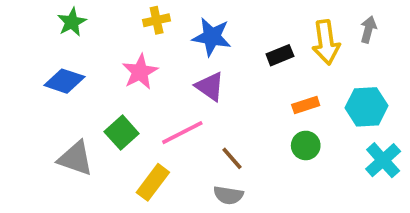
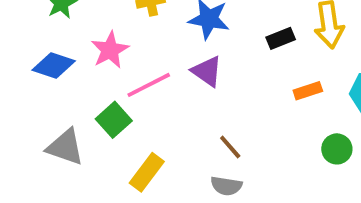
pink star: (140, 72) -> (110, 50), moved
pink line: (182, 133) -> (149, 85), moved
green circle: (306, 145) -> (337, 149), moved

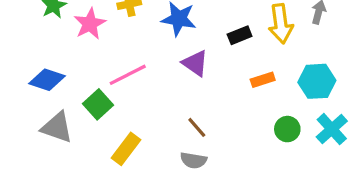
pink star: (110, 50) -> (90, 24), moved
blue diamond: (54, 66) -> (47, 80), moved
purple triangle: (207, 71) -> (195, 63), moved

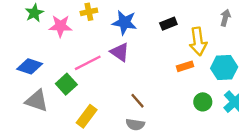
pink star: (90, 24) -> (60, 26), turned 30
yellow arrow: (281, 24) -> (198, 41), moved
black rectangle: (240, 35) -> (168, 24), moved
purple triangle: (195, 63) -> (120, 52), moved

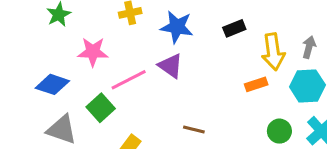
gray arrow: (225, 18) -> (309, 47), moved
pink star: (60, 26) -> (93, 52), moved
brown line: (138, 101) -> (194, 130), turned -35

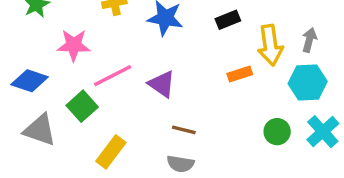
purple triangle: (171, 66) -> (162, 84), moved
orange rectangle: (256, 84) -> (240, 74), moved

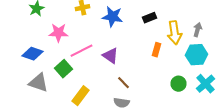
orange rectangle: (240, 74) -> (156, 50), turned -56
brown line: (184, 130) -> (124, 83), turned 32

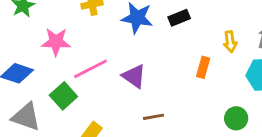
black rectangle: (150, 18) -> (179, 18), moved
yellow arrow: (174, 33) -> (230, 42), size x0.6
brown line: (124, 83) -> (154, 117), turned -56

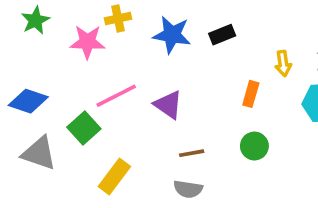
pink star: (56, 42) -> (87, 42), moved
green circle: (236, 118) -> (254, 146), moved

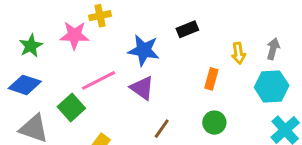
green star: (35, 20) -> (31, 46), moved
blue star: (172, 35) -> (144, 50), moved
brown line: (192, 153) -> (162, 129), turned -45

